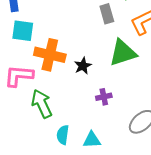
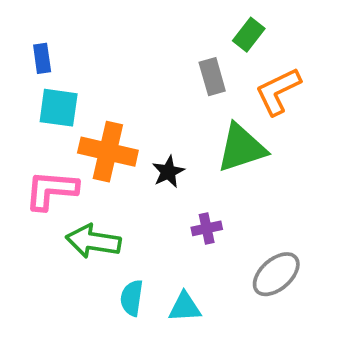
green arrow: (42, 104) -> (93, 241), turned -56

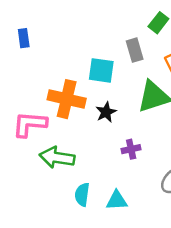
cyan square: (59, 108) -> (101, 70), moved

